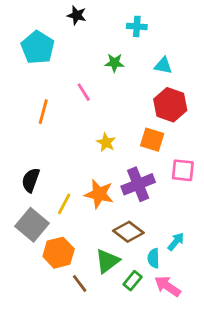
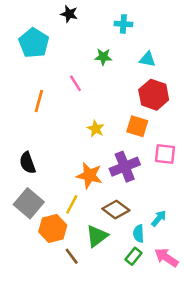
black semicircle: (31, 180) -> (28, 163), turned -40
yellow line: (64, 204) -> (72, 204), moved
green rectangle: (133, 281) -> (134, 256), moved
pink arrow: (167, 286) -> (166, 257), moved

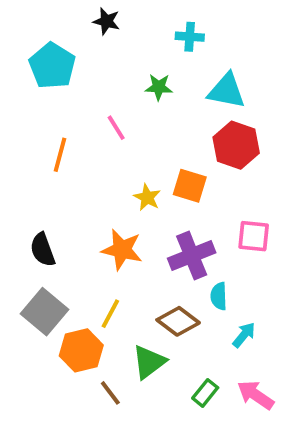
cyan triangle: (147, 59) -> (226, 91), size x1.5
orange square: (137, 126) -> (190, 186), moved
orange star: (89, 175) -> (122, 250), moved
cyan semicircle: (139, 233) -> (219, 296), moved

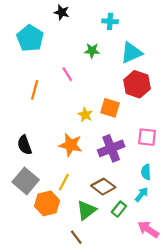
cyan triangle: (226, 91) -> (131, 53), turned -35
cyan semicircle: (219, 296) -> (146, 172), moved
brown line: (110, 393) -> (76, 237), moved
green rectangle: (205, 393) -> (119, 209), moved

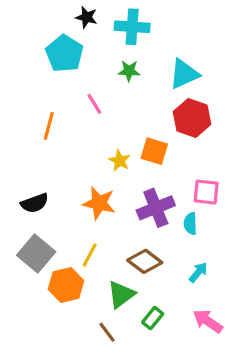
cyan cross: (110, 21) -> (132, 27), moved, size x1.5
cyan pentagon: (30, 38) -> (64, 54), moved
black semicircle: (25, 145) -> (35, 203), turned -90
cyan semicircle: (146, 172) -> (190, 224), moved
green rectangle: (119, 209) -> (153, 318), moved

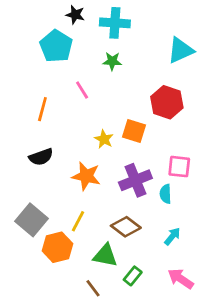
cyan triangle: (184, 74) -> (181, 50), moved
black semicircle: (35, 203) -> (41, 157), moved
green triangle: (121, 294) -> (105, 255), turned 48

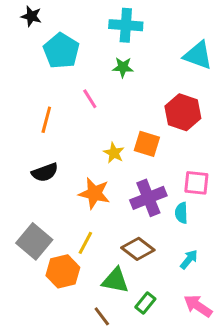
black star: (75, 15) -> (31, 16), moved
cyan triangle: (181, 50) -> (198, 55), turned 44

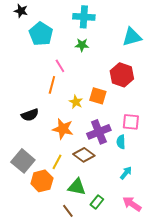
cyan triangle: (198, 55) -> (132, 37), turned -35
orange line: (46, 120) -> (52, 85), moved
brown diamond: (138, 249) -> (84, 155), moved

